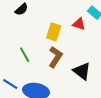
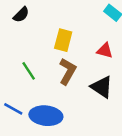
red triangle: (79, 24) -> (105, 51), moved

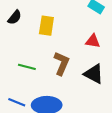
yellow rectangle: (63, 40) -> (46, 26), moved
green line: (29, 71) -> (27, 67), turned -36

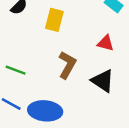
green line: (27, 67) -> (16, 70), moved

